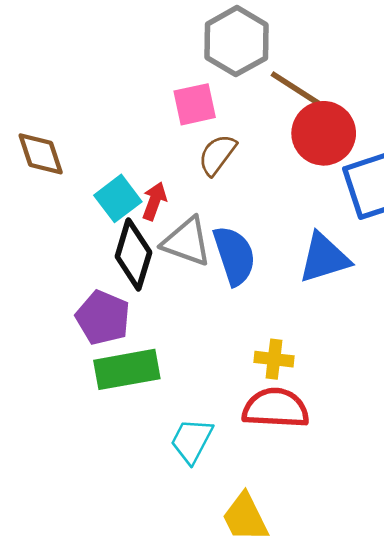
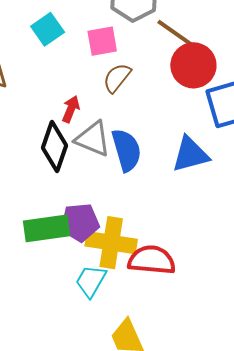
cyan square: (118, 198) -> (48, 29), moved
purple pentagon: (103, 318) -> (80, 222), moved, turned -30
yellow cross: (274, 359) -> (111, 243), moved, size x1.8

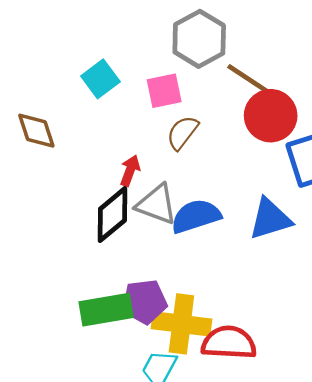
black diamond: (55, 147) -> (112, 215), turned 33
blue semicircle: (126, 150) -> (196, 216), turned -90

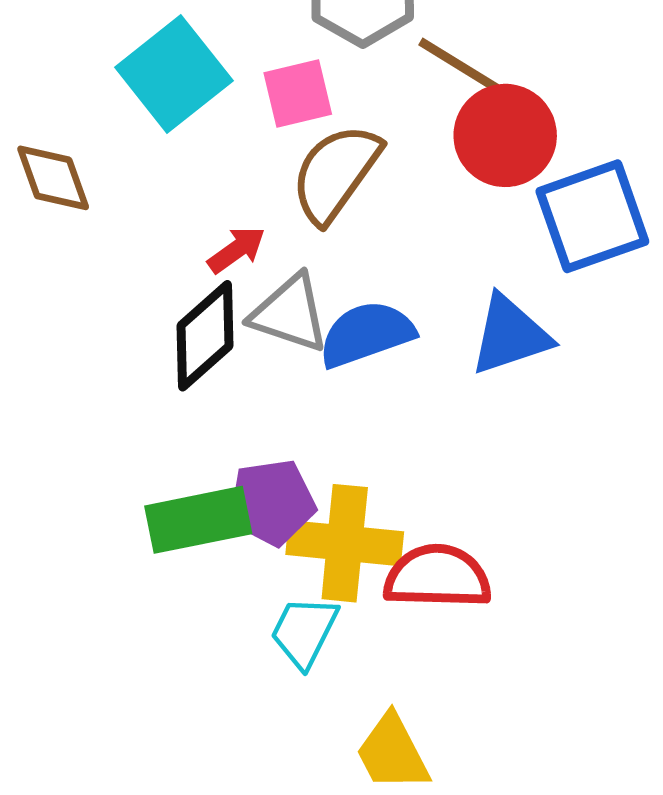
cyan square: (100, 79) -> (174, 74), size x1.5
brown semicircle: (182, 133) -> (336, 173), size x1.5
red arrow: (130, 171) -> (237, 250), turned 36

